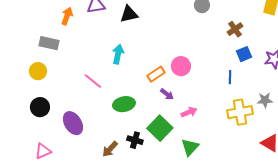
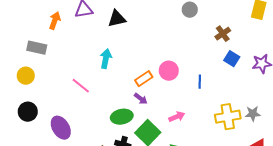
blue square: (244, 54) -> (232, 59), turned -35
blue line: (230, 77) -> (200, 82), moved
purple arrow: (167, 94) -> (141, 99), moved
gray star: (265, 100) -> (253, 114), moved
green ellipse: (124, 104) -> (122, 117), moved

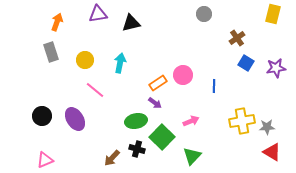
orange arrow: (55, 21) -> (57, 22), moved
gray rectangle: (37, 48) -> (51, 52), turned 60
yellow circle: (26, 76) -> (85, 60), moved
gray star: (253, 114) -> (267, 127), moved
purple ellipse: (61, 128) -> (75, 119), moved

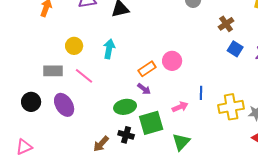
gray rectangle: (51, 52) -> (53, 71), moved, turned -72
blue line: (214, 86) -> (201, 93), moved
green square: (162, 137) -> (151, 123), turned 30
pink triangle: (45, 160) -> (24, 147), moved

